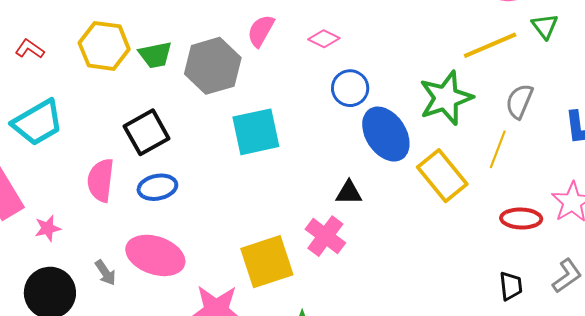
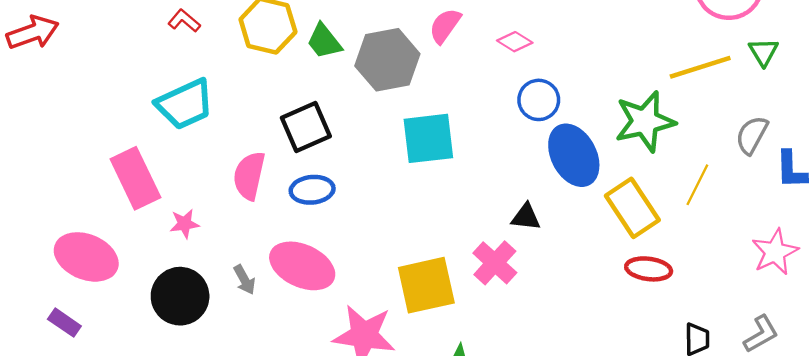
green trapezoid: (155, 55) -> (324, 41), turned 57
gray semicircle: (519, 101) -> (752, 135), moved
red ellipse: (521, 218) -> (649, 269), moved

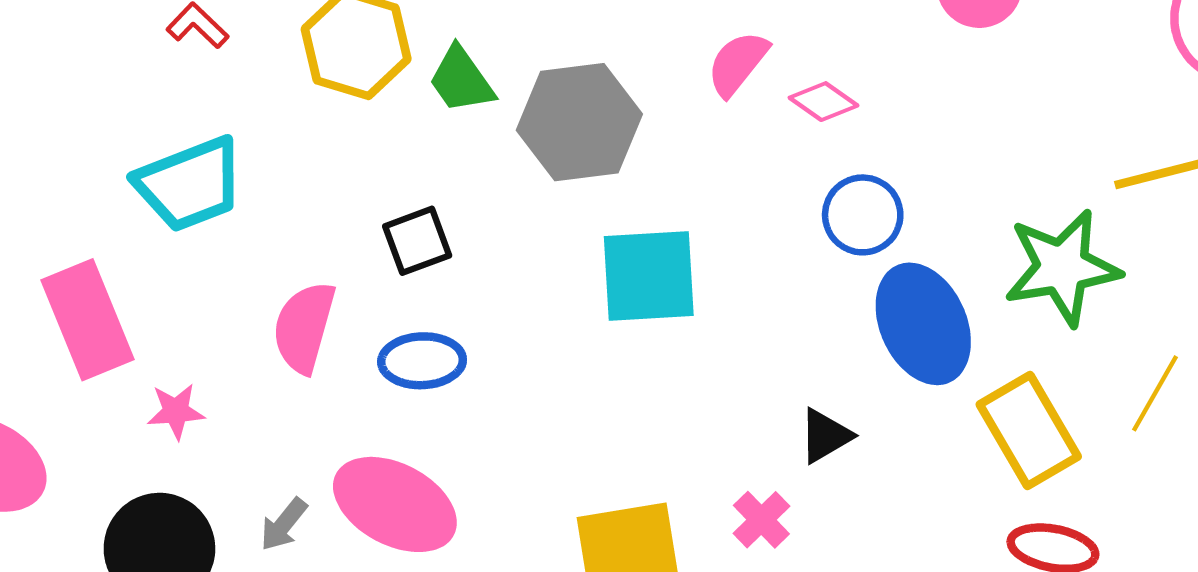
pink semicircle: (445, 26) -> (738, 63), moved
black square: (306, 127) -> (417, 241), size x0.7
black triangle: (526, 217) -> (825, 436), turned -40
pink cross: (495, 263) -> (761, 520), size x0.7
gray arrow: (244, 280) -> (284, 524), turned 64

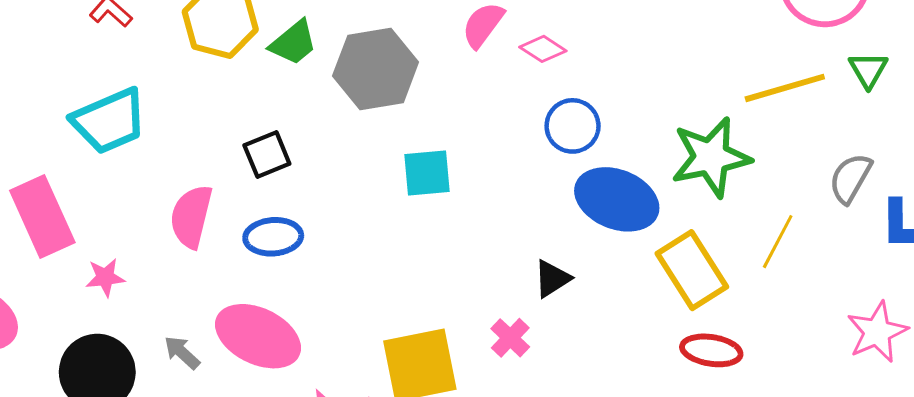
green trapezoid: (461, 80) -> (293, 43), turned -92
cyan square: (649, 276) -> (427, 173), size x0.7
blue ellipse: (923, 324) -> (617, 199), turned -42
gray arrow: (284, 524) -> (182, 353), turned 96

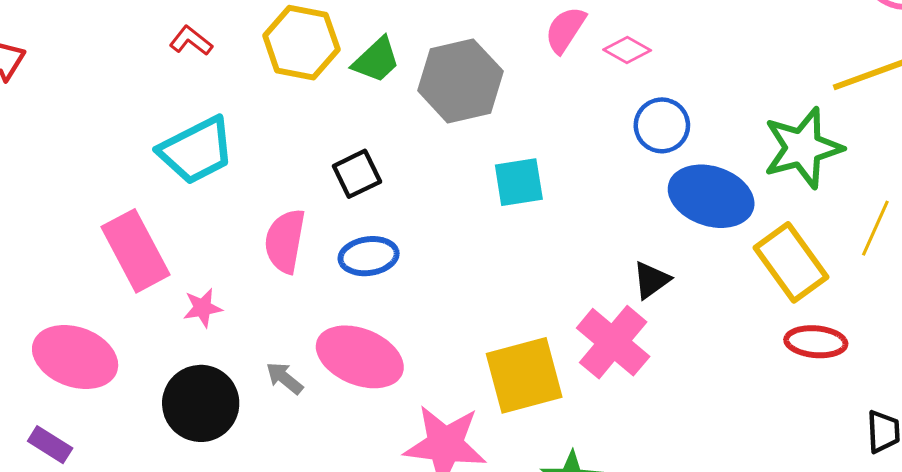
pink cross: (510, 338) -> (613, 342), size x1.8

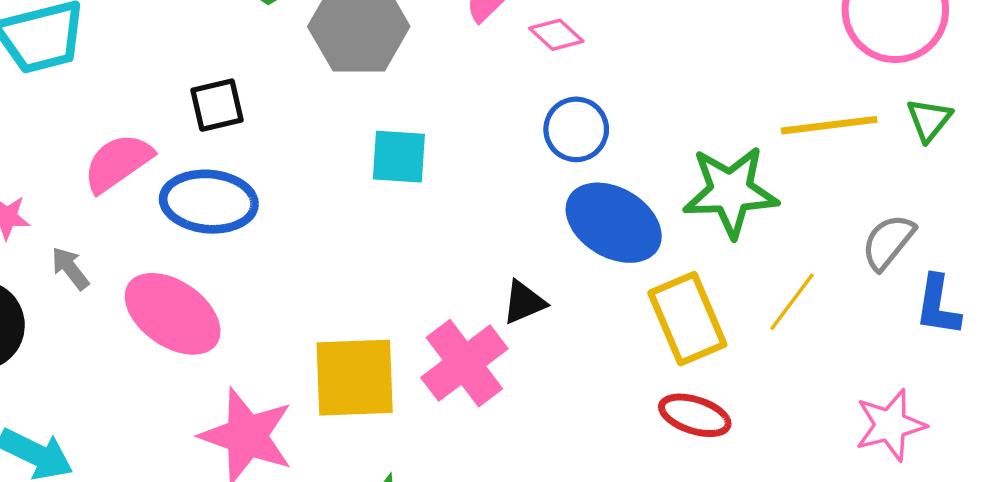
pink semicircle: (285, 241) -> (118, 163), turned 32
blue ellipse: (369, 256) -> (209, 202), size x1.4
gray arrow: (285, 378) -> (70, 268), moved

